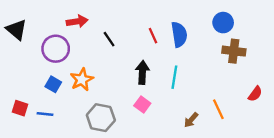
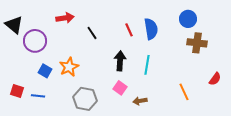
purple circle: (56, 49) -> (35, 41), moved
brown arrow: (191, 120) -> (140, 101), moved, turned 40

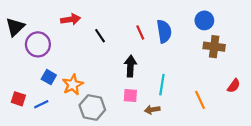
black triangle: (14, 25) -> (15, 27), turned 36
cyan line: (147, 65) -> (162, 85), moved
orange star: (69, 67) -> (73, 85), moved
pink square: (120, 88) -> (130, 96), turned -32
blue line: (38, 96) -> (41, 104), turned -32

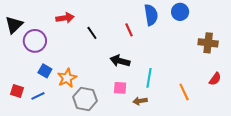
blue circle: (204, 20) -> (180, 12), moved
blue semicircle: (164, 31) -> (151, 15), moved
brown cross: (214, 47) -> (208, 43), moved
black arrow: (130, 66) -> (120, 61), turned -78

